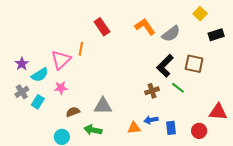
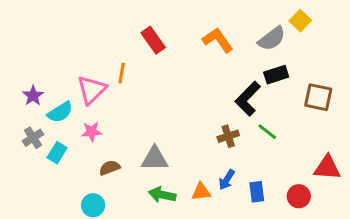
gray semicircle: (171, 34) -> (272, 39), moved
black rectangle: (216, 35) -> (276, 75), moved
brown square: (194, 64) -> (318, 97), moved
blue arrow: (151, 120) -> (227, 180), turned -48
green arrow: (93, 130) -> (162, 195), moved

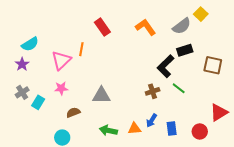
cyan semicircle: (60, 112) -> (30, 44), moved
gray triangle: (155, 159) -> (101, 95), moved
red triangle: (327, 168) -> (219, 112), turned -36

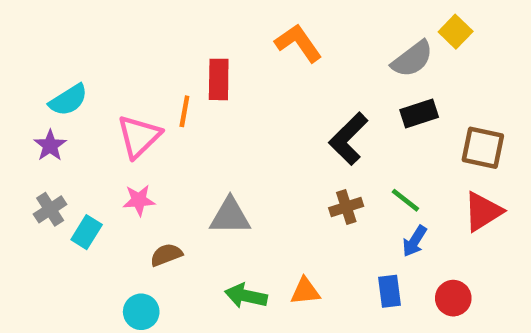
red rectangle: (102, 27) -> (219, 79), moved, turned 36
orange L-shape: (146, 27) -> (298, 43), moved
black L-shape: (166, 66) -> (348, 139), moved
red triangle: (219, 112) -> (483, 212), moved
blue arrow: (152, 120) -> (415, 241), moved

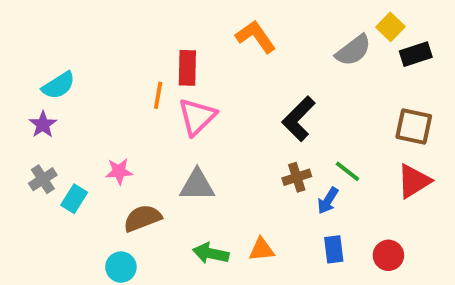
black rectangle: (419, 114) -> (416, 54), moved
pink triangle: (139, 136) -> (197, 117), moved
blue arrow: (415, 241) -> (328, 201), moved
brown semicircle: (166, 255) -> (142, 218), size x1.4

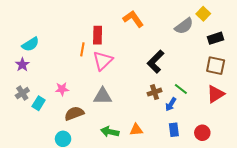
black rectangle: (416, 54) -> (216, 38), moved

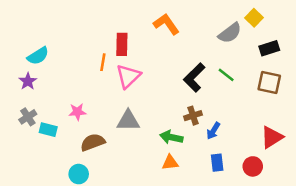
green line: (181, 89) -> (226, 75), moved
red triangle: (216, 94) -> (272, 137), moved
cyan rectangle: (39, 103) -> (48, 130), turned 72
green arrow: (110, 132) -> (171, 137), moved

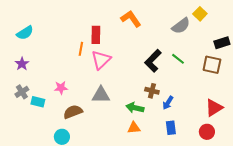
black rectangle: (269, 48) -> (222, 43), moved
cyan semicircle: (38, 56) -> (25, 33), moved
brown cross: (193, 116) -> (152, 91), turned 32
red circle: (253, 166) -> (207, 132), moved

